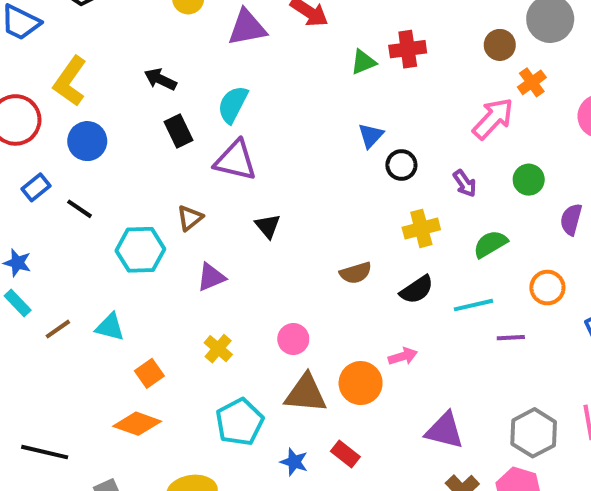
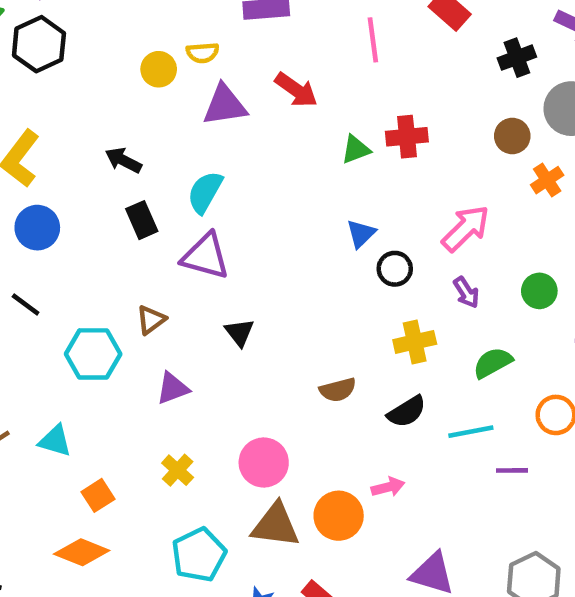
pink arrow: (493, 119) -> (466, 228), moved
pink circle: (293, 339) -> (264, 463), size x1.4

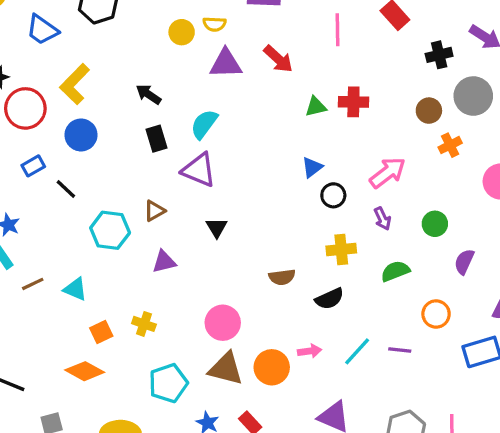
cyan line: (471, 432) -> (357, 351), moved, turned -44
yellow cross: (178, 470) -> (144, 324), moved, turned -30

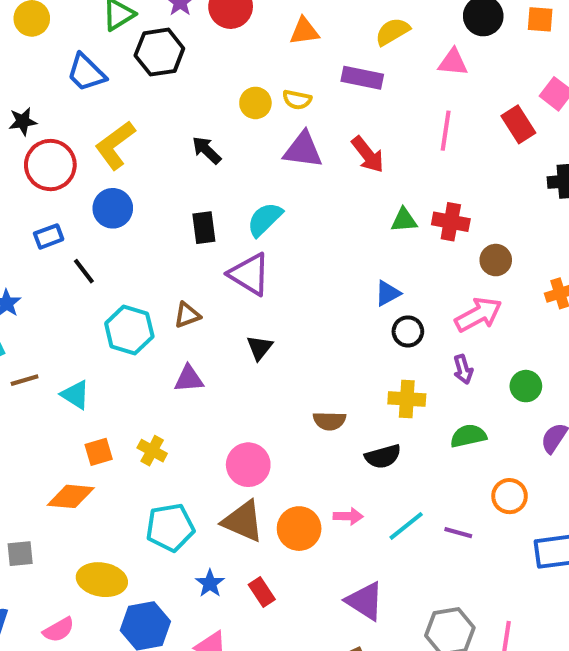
black arrow: (148, 94) -> (207, 150), moved
brown circle: (429, 111) -> (496, 260), moved
orange diamond: (85, 371) -> (71, 496), turned -33

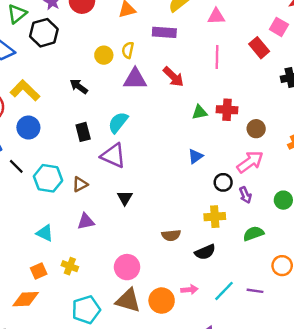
yellow semicircle: (297, 100) -> (128, 50), turned 98
yellow L-shape: (115, 145) -> (25, 90), turned 88
cyan hexagon: (129, 330) -> (48, 178), moved
black circle: (408, 331) -> (223, 182), moved
cyan triangle: (75, 395) -> (45, 233), moved

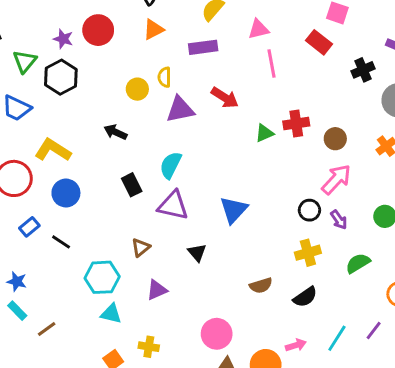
pink triangle: (216, 16) -> (258, 29), moved
blue triangle: (195, 156) -> (234, 210), moved, size x1.5
cyan hexagon: (48, 178) -> (102, 277), moved
purple line: (255, 291) -> (374, 331), turned -49

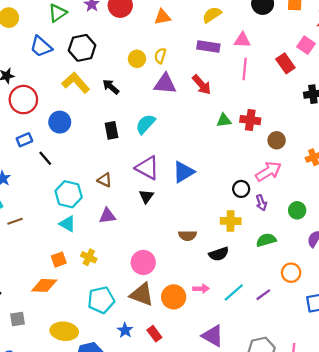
purple rectangle: (203, 47) -> (208, 46), moved
black hexagon: (61, 77) -> (82, 48), moved
yellow L-shape: (53, 150) -> (76, 83), moved
purple triangle: (173, 206) -> (147, 168), moved
brown triangle: (141, 247) -> (105, 180), turned 49

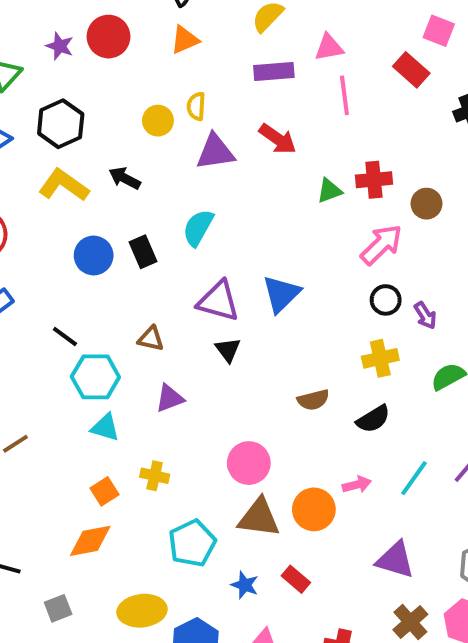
blue circle: (60, 122) -> (94, 255), moved
black line: (45, 158) -> (65, 336), moved
pink arrow: (268, 171) -> (381, 245), moved

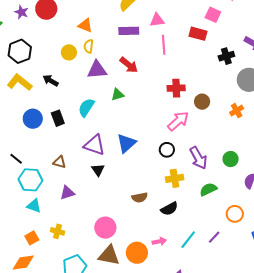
orange triangle: (185, 40) -> (85, 25), moved, turned 42
red rectangle: (411, 70) -> (198, 34), turned -30
green triangle: (329, 191) -> (117, 95), moved
black circle: (386, 300) -> (167, 150), moved
purple arrow: (425, 315) -> (198, 158), size x1.6

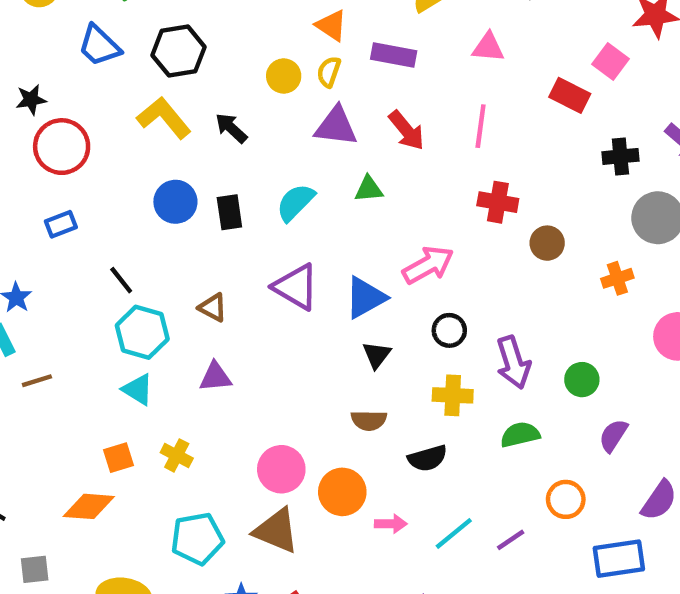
purple rectangle: (129, 31) -> (394, 55), moved
pink line: (164, 45) -> (481, 126), moved
pink arrow: (178, 121) -> (428, 265), moved
black triangle: (98, 170) -> (377, 355), moved
orange circle: (137, 253) -> (342, 492), moved

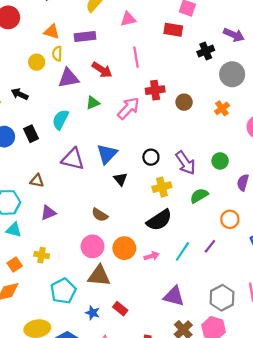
pink arrow: (428, 265) -> (128, 108), moved
brown semicircle: (369, 420) -> (100, 215), moved, turned 49
black semicircle: (428, 458) -> (159, 220), size x1.4

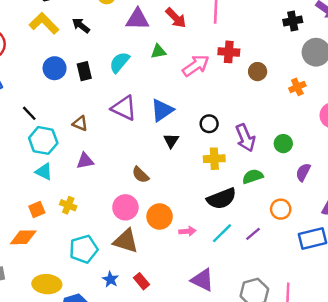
black semicircle: (159, 220) -> (222, 199), moved

